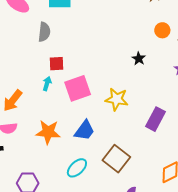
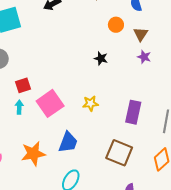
yellow star: (117, 99) -> (90, 103), size x0.7
brown square: (116, 159) -> (119, 153), moved

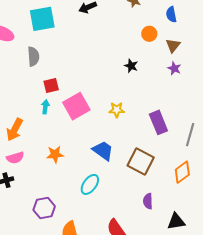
purple rectangle: (133, 112) -> (158, 122), turned -40
blue trapezoid: (68, 142) -> (103, 151), moved, turned -80
orange star: (33, 154) -> (55, 154), size x0.7

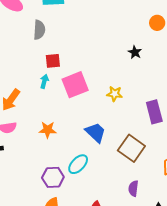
purple hexagon: (44, 208) -> (53, 177), moved

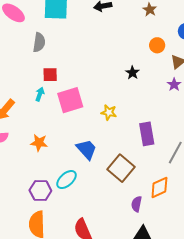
purple semicircle: (133, 188) -> (136, 204), moved

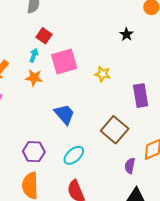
red square: (50, 75) -> (44, 36), turned 35
orange star: (39, 143) -> (34, 78), moved
blue trapezoid: (87, 149) -> (64, 114), moved
cyan ellipse: (67, 180) -> (74, 155), moved

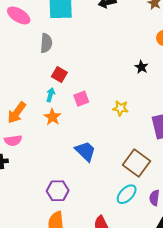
pink square: (64, 61) -> (81, 99), size x0.6
orange star: (34, 78) -> (52, 117), turned 30
cyan ellipse: (74, 155) -> (127, 194), moved

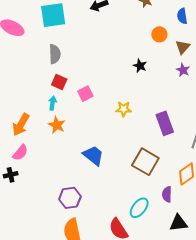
gray semicircle: (46, 43) -> (55, 54), moved
pink square: (81, 99) -> (85, 94), moved
pink semicircle: (13, 140) -> (20, 153), turned -36
cyan ellipse: (127, 194) -> (139, 208), moved

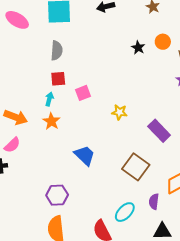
black star: (140, 66) -> (138, 48), moved
red square: (59, 82) -> (58, 79), turned -35
purple rectangle: (165, 123) -> (159, 131), turned -30
orange arrow: (21, 125) -> (16, 117), turned -105

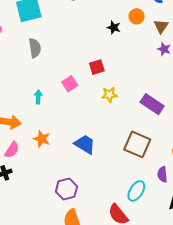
red square: (58, 79) -> (97, 67), moved
orange star: (51, 121) -> (42, 139), moved

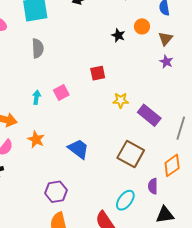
pink square: (70, 84) -> (61, 92), moved
yellow star: (109, 95) -> (121, 100), moved

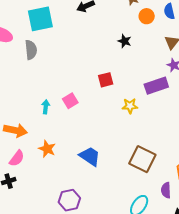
orange circle: (142, 26) -> (147, 16), moved
gray semicircle: (38, 48) -> (31, 50), moved
purple rectangle: (149, 115) -> (156, 86), moved, turned -55

